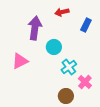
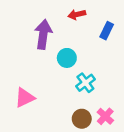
pink triangle: (20, 61) -> (25, 98), moved
pink cross: (85, 82) -> (105, 116), moved

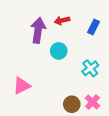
red arrow: (77, 14) -> (62, 20), moved
cyan cross: (85, 83) -> (90, 68), moved

